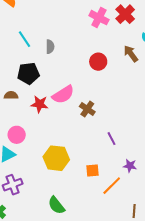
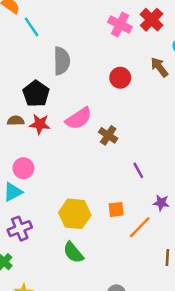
cyan line: (24, 39) -> (31, 27), moved
gray semicircle: (50, 47) -> (62, 61), size x1.6
black pentagon: (28, 73) -> (36, 94), turned -30
red star: (40, 104) -> (40, 124), moved
yellow hexagon: (56, 158) -> (75, 214), moved

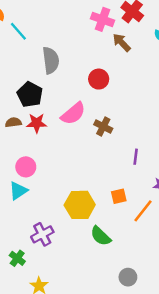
brown arrow: (159, 67) -> (122, 42), moved
red circle: (120, 78) -> (99, 79), moved
purple line: (138, 170) -> (136, 157), turned 42
purple cross: (20, 229) -> (42, 234), moved
green semicircle: (73, 252) -> (101, 236), moved

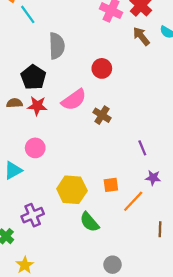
brown arrow: (122, 42) -> (141, 36), moved
purple line: (136, 157) -> (142, 148), moved, turned -35
pink circle: (26, 167) -> (35, 148), moved

